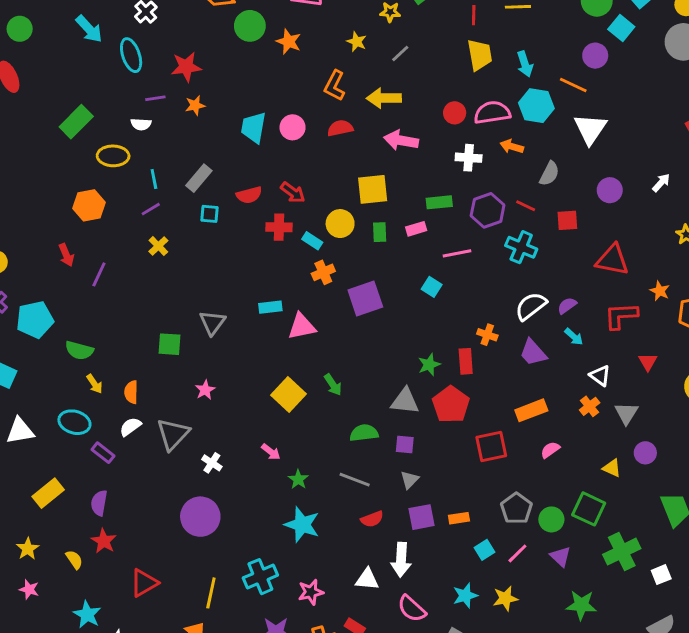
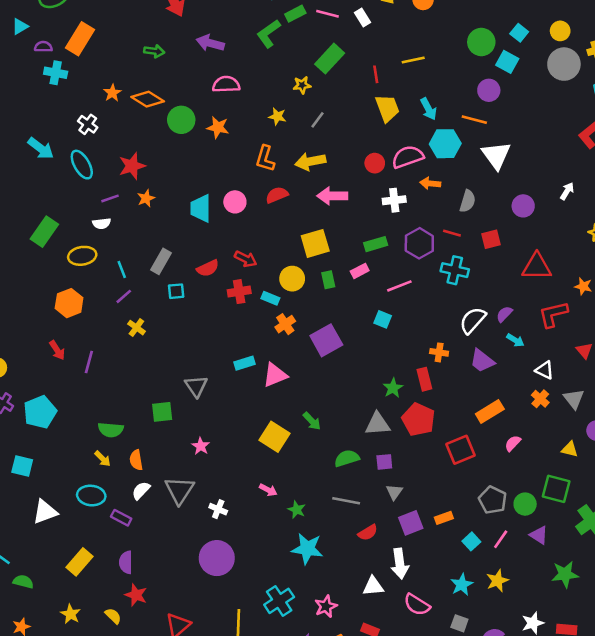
green semicircle: (79, 350) -> (111, 430), moved

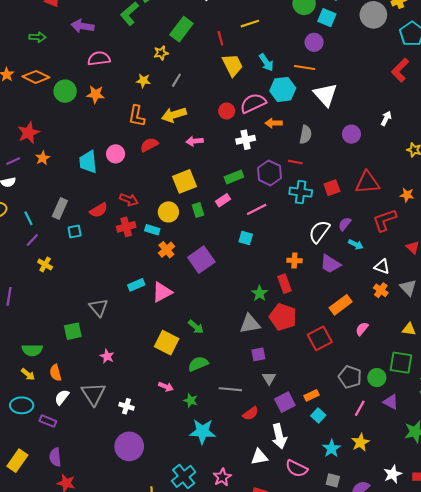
pink arrow: (332, 196) -> (195, 141), size x0.7
red square: (491, 239) -> (332, 188), moved
green semicircle: (347, 458) -> (198, 364), moved
cyan square: (471, 541) -> (318, 416), moved

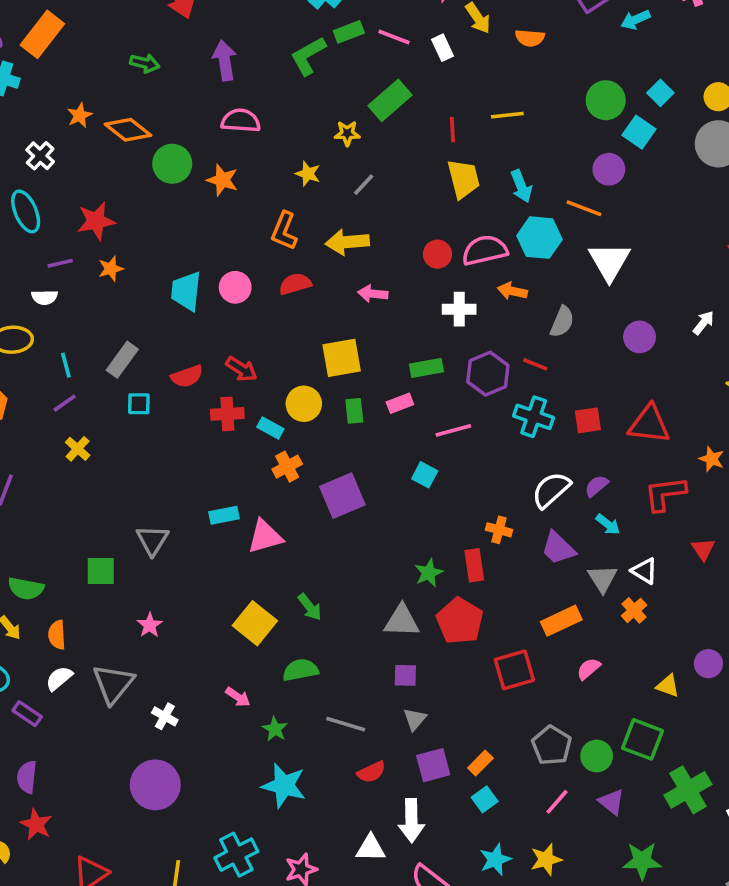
purple arrow: (83, 26) -> (225, 60), turned 60
gray triangle: (408, 288) -> (603, 579), moved
orange rectangle: (312, 395) -> (480, 763), turned -32

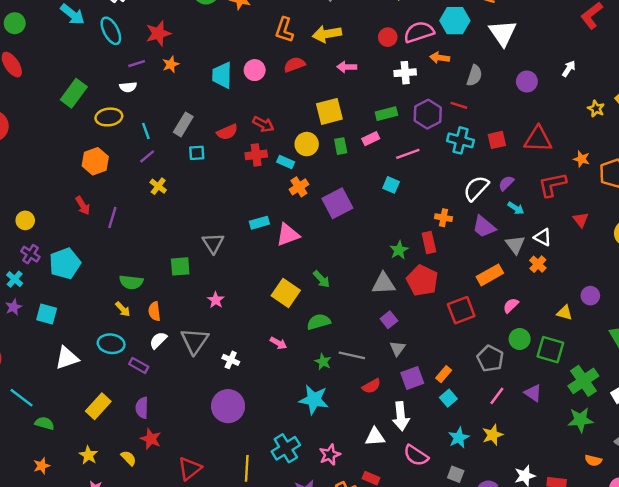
purple square: (405, 675) -> (389, 320), turned -35
green star: (275, 729) -> (323, 362), moved
green circle: (597, 756) -> (520, 339), moved
green star: (642, 861) -> (580, 420), moved

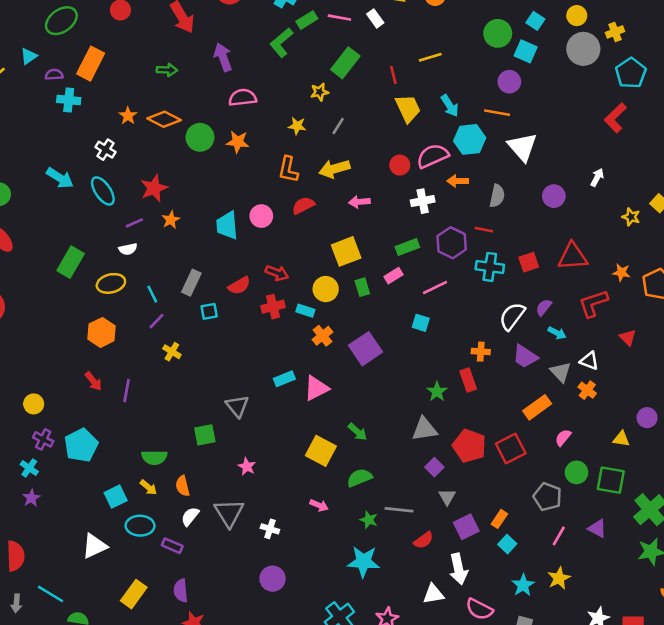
red pentagon: (422, 281) -> (469, 446), moved
cyan square: (47, 314) -> (116, 497), moved, turned -35
purple circle: (228, 406) -> (273, 579), size x0.7

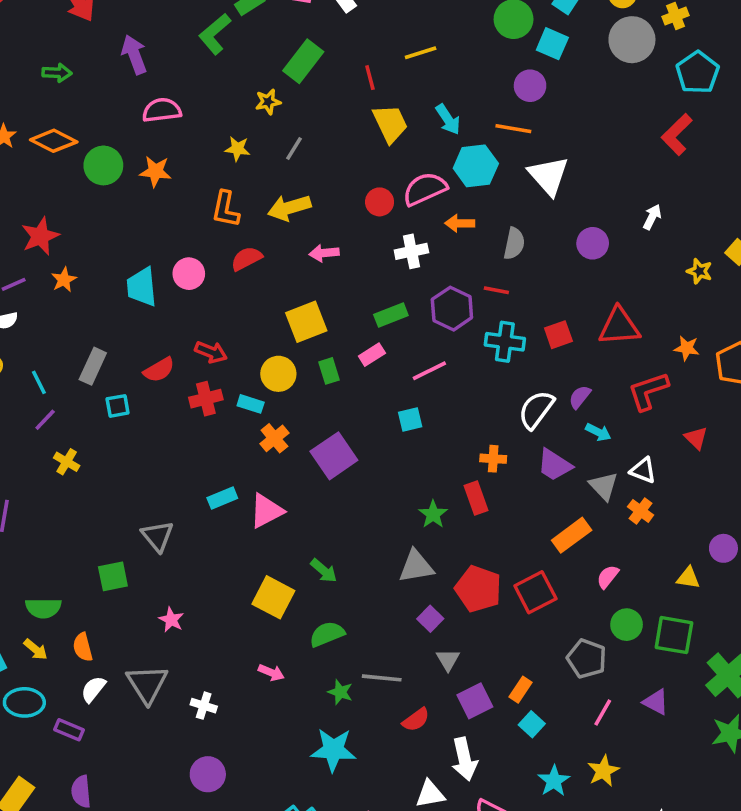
cyan square: (421, 323) -> (410, 420), turned -30

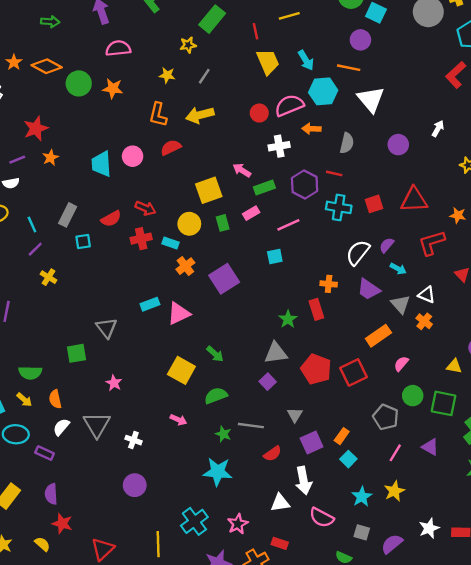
pink arrow: (324, 253) -> (242, 170), moved, turned 36
purple square: (430, 619) -> (268, 382), moved

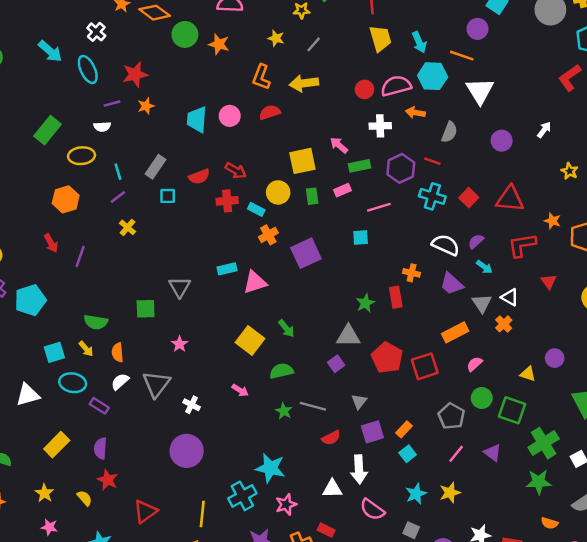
red square: (374, 204) -> (469, 198), turned -36
white semicircle: (358, 253) -> (446, 245), turned 68
cyan star: (218, 472) -> (270, 468), moved
purple circle: (135, 485) -> (187, 451), size x1.4

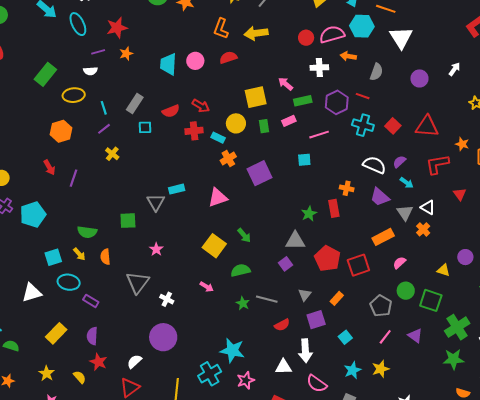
cyan rectangle: (227, 269) -> (177, 189), moved
white semicircle: (120, 382) -> (134, 361), moved
orange rectangle: (404, 429) -> (337, 298), moved

